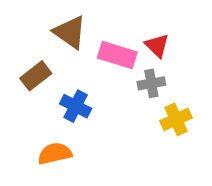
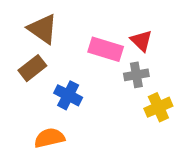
brown triangle: (70, 32) -> (43, 29), moved

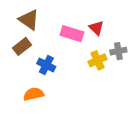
gray cross: (136, 75) -> (118, 51), moved
yellow cross: (158, 107) -> (97, 60), moved

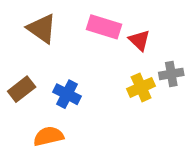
pink rectangle: (72, 34) -> (104, 27), moved
brown rectangle: (22, 46) -> (22, 89), moved

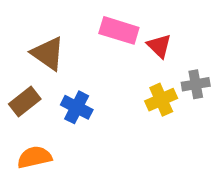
brown triangle: (42, 29) -> (48, 54), moved
orange semicircle: (48, 136) -> (34, 157), moved

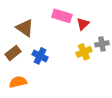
red triangle: (159, 46) -> (83, 24), turned 32

